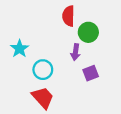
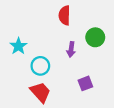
green circle: (88, 32) -> (95, 37), moved
purple square: (91, 73) -> (85, 83), moved

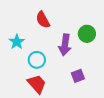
red semicircle: (65, 15) -> (43, 20), moved, turned -30
purple arrow: (71, 49) -> (65, 45), size x1.5

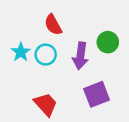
cyan circle: (37, 60) -> (46, 55), moved
purple square: (78, 76) -> (97, 94), size x1.5

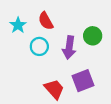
cyan star: (21, 52) -> (18, 25), moved
red trapezoid: (46, 104) -> (54, 89), moved

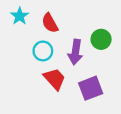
cyan star: (18, 25) -> (20, 16), moved
red trapezoid: (54, 89) -> (54, 79), moved

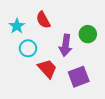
cyan star: (20, 16) -> (17, 26), moved
cyan circle: (43, 51) -> (28, 48), moved

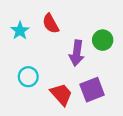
cyan circle: (28, 48) -> (28, 77), moved
red trapezoid: (47, 69) -> (61, 94), moved

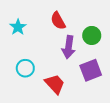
red semicircle: (51, 24) -> (58, 21), moved
purple square: (92, 90) -> (91, 70), moved

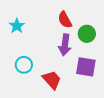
red semicircle: (58, 21) -> (65, 20), moved
purple square: (91, 70) -> (86, 67), turned 30

